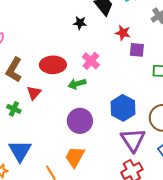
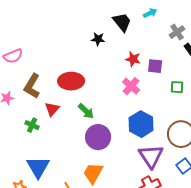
red star: (123, 33) -> (133, 59), moved
pink cross: (91, 61) -> (131, 86), moved
green arrow: (77, 84) -> (86, 111), moved, turned -120

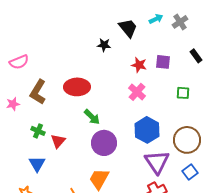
gray cross: (177, 32) -> (180, 22), moved
purple square: (155, 66) -> (163, 62), moved
red triangle: (52, 109) -> (58, 141), moved
blue triangle: (38, 167) -> (37, 164), moved, size x0.7

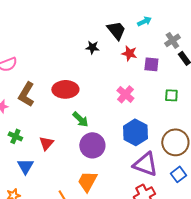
gray cross: (180, 22) -> (172, 40), moved
red star: (139, 65) -> (129, 53), moved
green cross: (38, 131) -> (15, 136), moved
purple triangle: (157, 162) -> (145, 164), turned -36

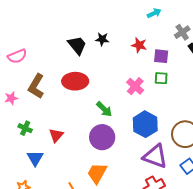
black trapezoid: (116, 30) -> (77, 45), moved
green square: (171, 95) -> (161, 78), moved
green arrow: (80, 119) -> (104, 109), moved

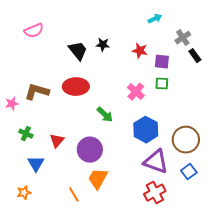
pink semicircle: (17, 56) -> (34, 31), moved
brown L-shape: (36, 86) -> (37, 92), turned 75
purple circle: (102, 137) -> (90, 150), moved

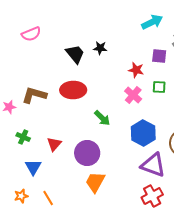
cyan arrow: (155, 19) -> (152, 22), size x1.5
red star: (140, 51) -> (136, 70), moved
purple square: (162, 62) -> (159, 56), moved
orange line: (74, 195) -> (48, 198), moved

